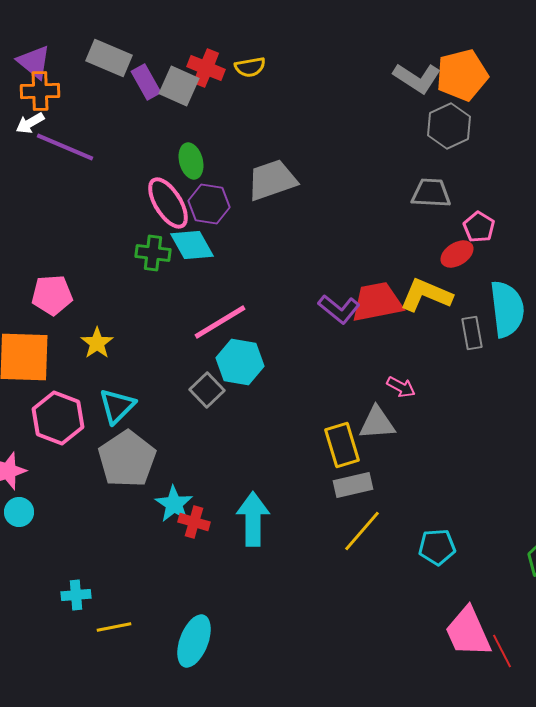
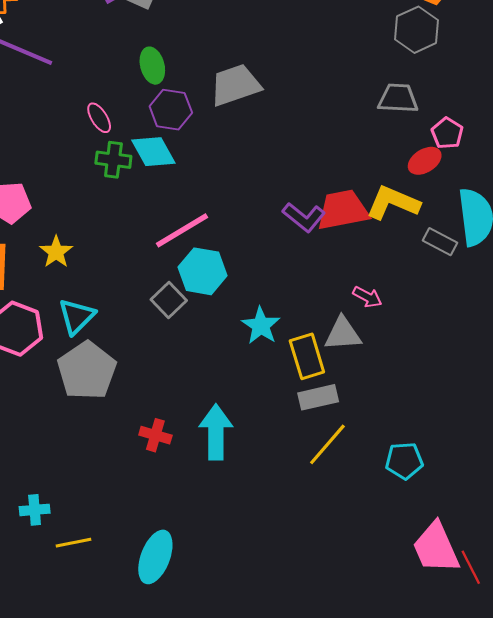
pink ellipse: (168, 203) -> (99, 118), moved, size x0.6
gray rectangle: (472, 333) -> (440, 242), turned -52
cyan star: (174, 504) -> (261, 326), moved

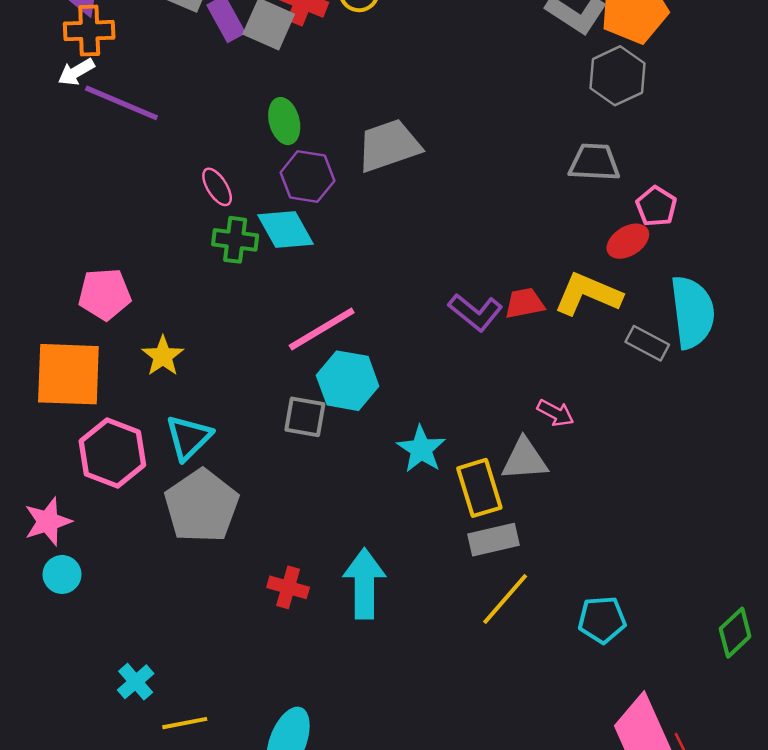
red trapezoid: (343, 210) -> (525, 303), size x0.6
gray square: (169, 300) -> (305, 417), turned -36
cyan cross: (35, 510) -> (136, 682), turned -36

